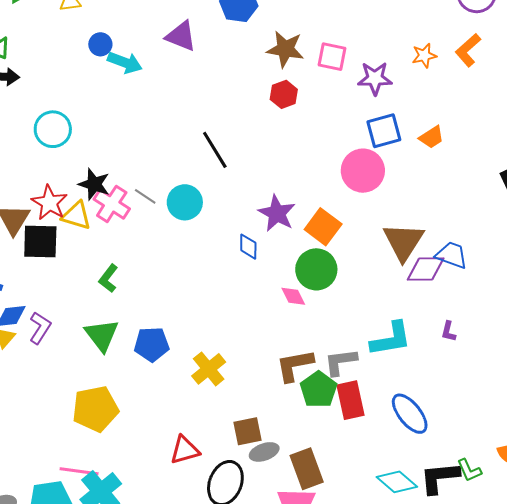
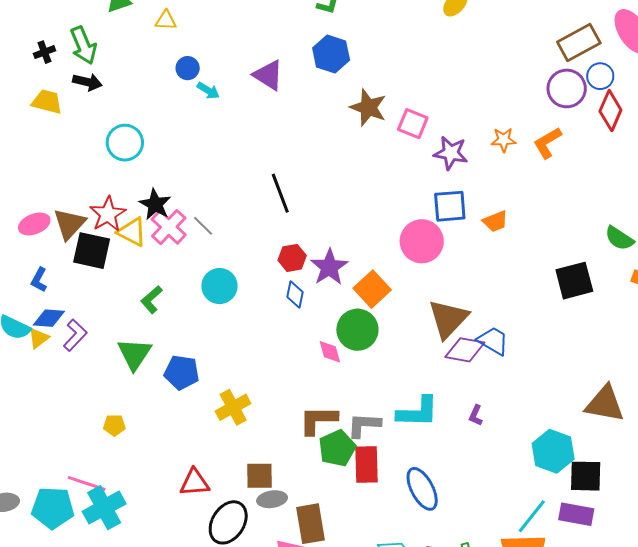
cyan arrow: (125, 62) -> (208, 91), size x0.7
red hexagon: (284, 94) -> (292, 258), moved
cyan circle: (185, 202) -> (219, 286), moved
yellow pentagon: (95, 409) -> (114, 425), size x0.5

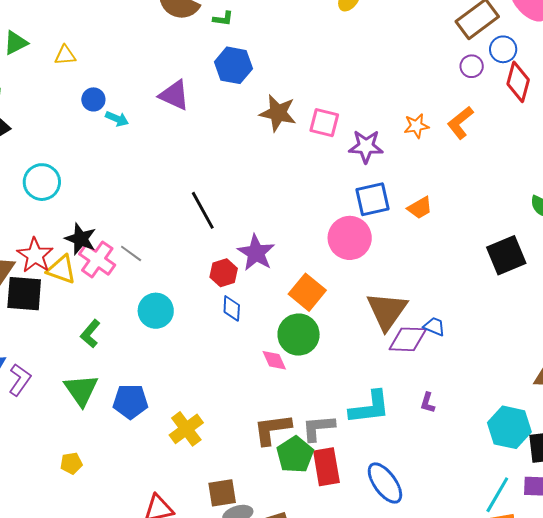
purple circle: (567, 88) -> (472, 66), size x0.6
purple star: (329, 267) -> (256, 253), moved
blue trapezoid: (493, 341) -> (434, 326), size x0.7

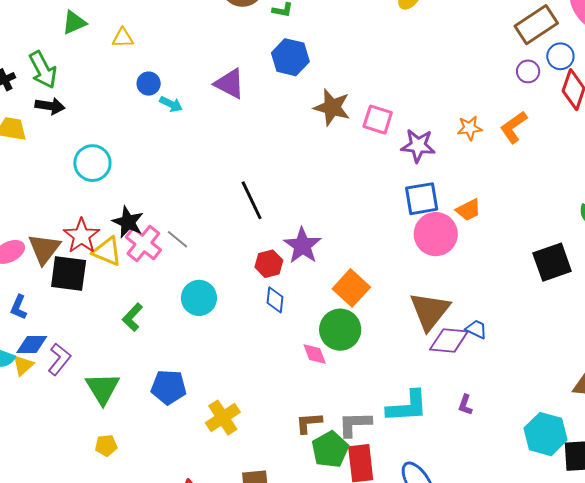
pink circle: (350, 238) -> (436, 234), moved
green triangle: (81, 390) -> (103, 388), moved
brown L-shape: (272, 429) -> (309, 423), size x0.7

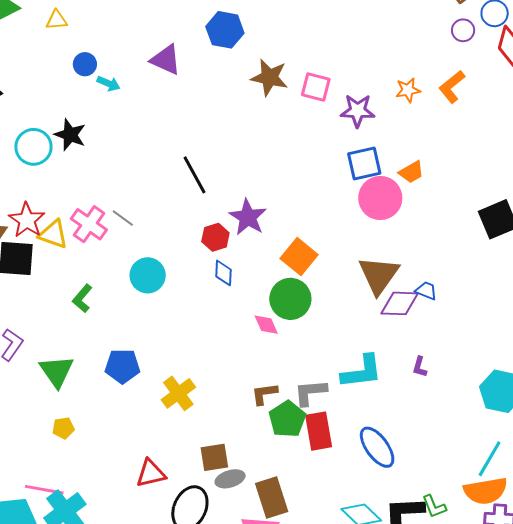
black star: (128, 222) -> (70, 135), moved

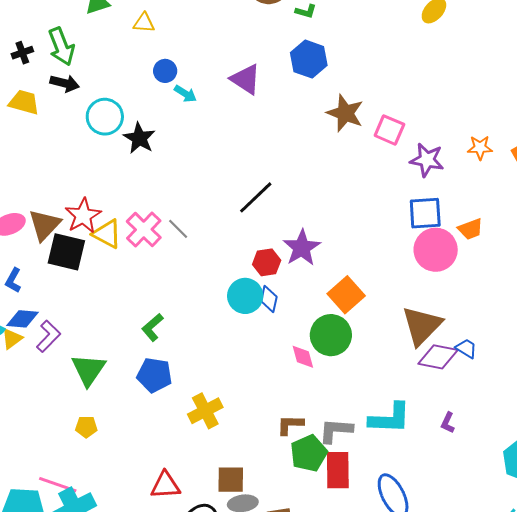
cyan circle: (33, 147) -> (105, 117), moved
black line: (194, 175) -> (256, 197), turned 66
cyan circle: (148, 275) -> (245, 296), moved
green L-shape: (82, 298) -> (152, 327), moved

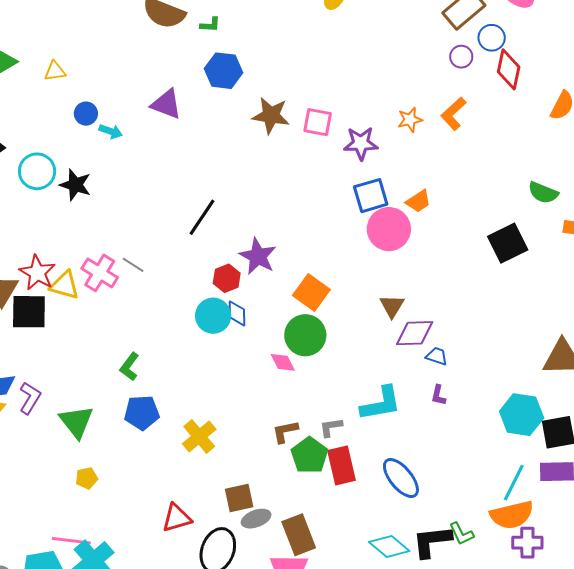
brown triangle: (422, 326) -> (392, 306), size x0.6
blue trapezoid: (466, 348) -> (437, 356), moved
gray L-shape: (336, 431) -> (331, 427), size x0.7

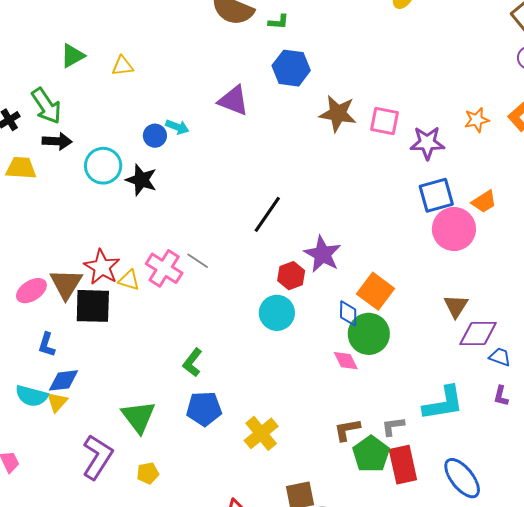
blue circle: (86, 114) -> (155, 136), moved
yellow triangle: (65, 285) -> (129, 280), size x0.7
blue diamond: (237, 313) -> (348, 313), moved
purple L-shape: (30, 398) -> (97, 457), moved, size x1.4

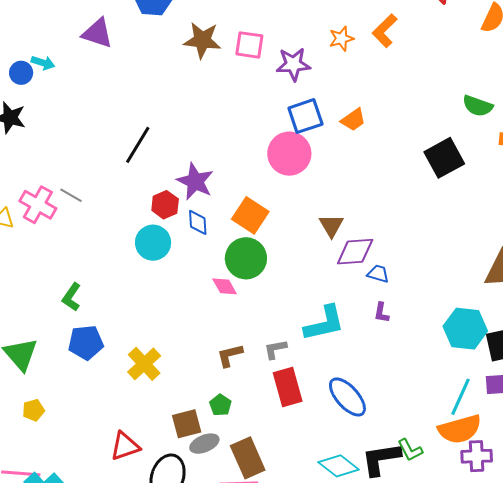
pink circle: (454, 229) -> (289, 154), moved
blue diamond: (348, 313) -> (198, 222), moved
green pentagon: (371, 454) -> (220, 405), moved, size x0.6

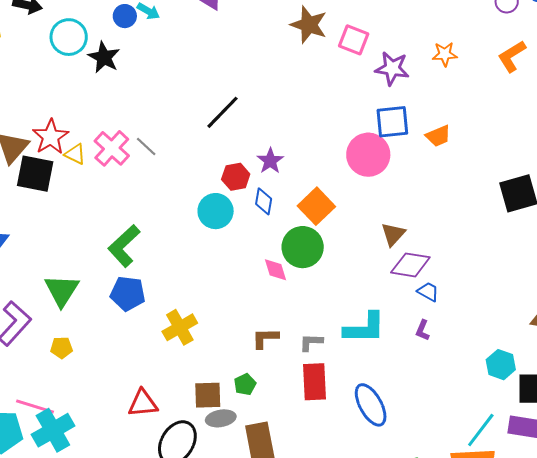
orange L-shape: (385, 31) -> (512, 56), moved
purple star: (195, 181) -> (270, 161), size x0.7
green L-shape: (72, 297) -> (124, 246), size x1.5
cyan hexagon: (465, 329) -> (501, 365), size x0.7

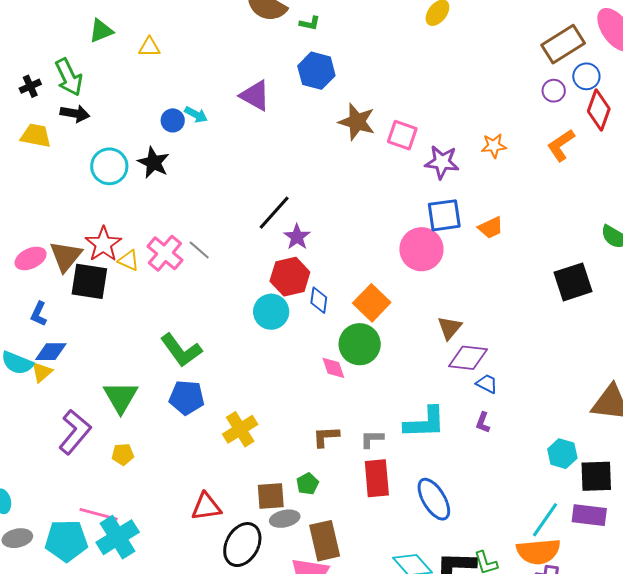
cyan circle: (69, 37) -> (109, 166), moved
purple star: (270, 161) -> (297, 237), moved
red hexagon: (236, 177) -> (290, 277), size x1.4
green L-shape: (124, 246) -> (181, 350), turned -81

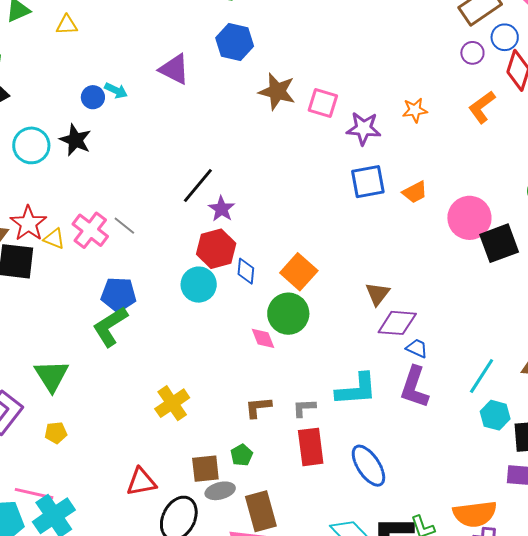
pink circle: (421, 249) -> (469, 218), moved
green L-shape: (181, 350) -> (110, 326), turned 96
blue pentagon: (187, 398) -> (119, 295), moved
purple L-shape: (483, 423) -> (414, 387), size x2.0
cyan line: (545, 520) -> (482, 376), moved

